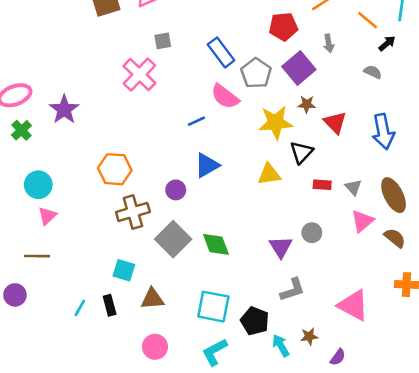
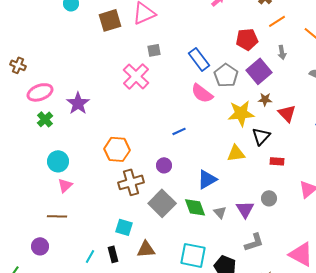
blue line: (196, 121) -> (179, 131), moved
blue triangle: (207, 165) -> (207, 179), moved
gray triangle: (353, 187) -> (220, 212), moved

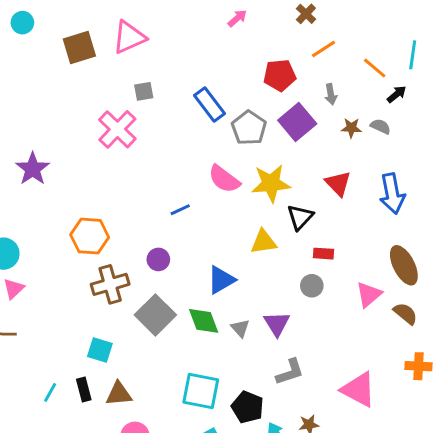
pink semicircle: (202, 93) -> (224, 179), moved
brown star: (265, 99) -> (351, 128), moved
gray circle: (269, 198) -> (312, 286), moved
brown triangle: (146, 249) -> (119, 394), moved

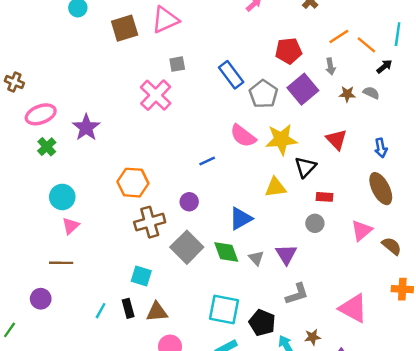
orange line: (324, 49) -> (339, 37), moved
blue arrow: (392, 194) -> (381, 148), size x0.6
brown ellipse: (404, 265) -> (381, 189), moved

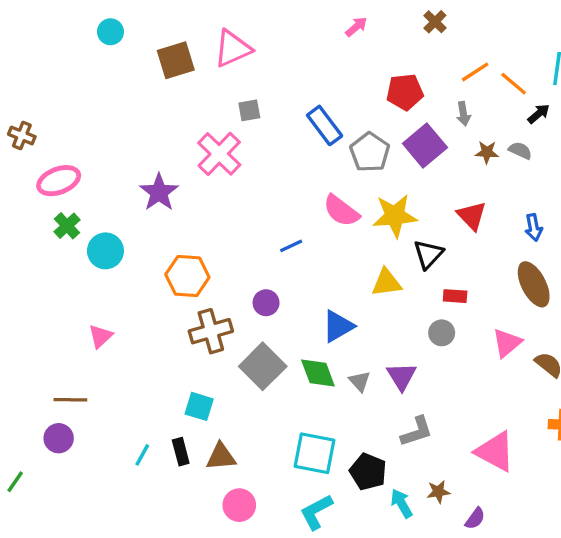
purple star: (86, 128) -> (159, 192), moved
cyan circle: (62, 197) -> (105, 251), moved
brown line: (61, 263) -> (70, 400), moved

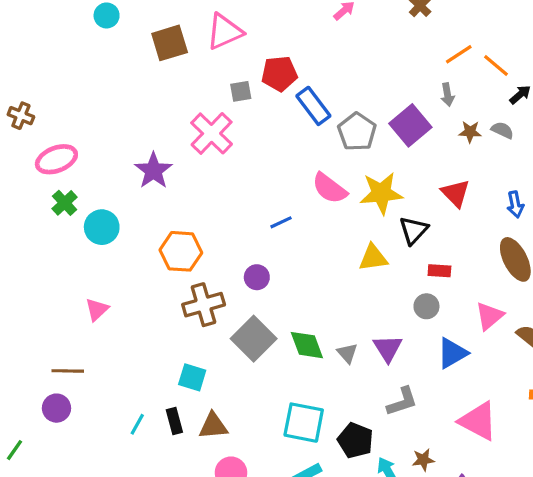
red pentagon: (405, 92) -> (279, 74), moved
blue triangle: (338, 326) -> (452, 353), moved

